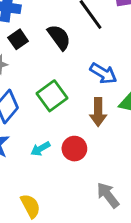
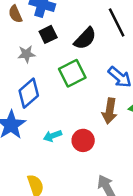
black semicircle: (59, 37) -> (85, 38), turned 70
green square: (52, 96) -> (72, 73), moved

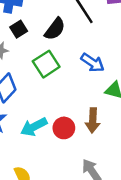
brown arrow: (110, 111) -> (93, 120), moved
cyan arrow: (53, 136) -> (34, 127), size x1.5

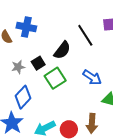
black square: (19, 29) -> (38, 63), moved

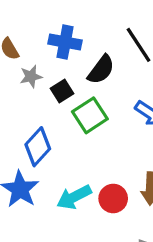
blue cross: (26, 27) -> (65, 42), moved
gray star: (18, 67) -> (31, 76), moved

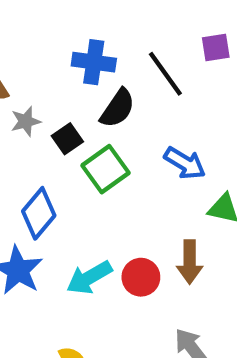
blue cross: (65, 42) -> (94, 62), moved

